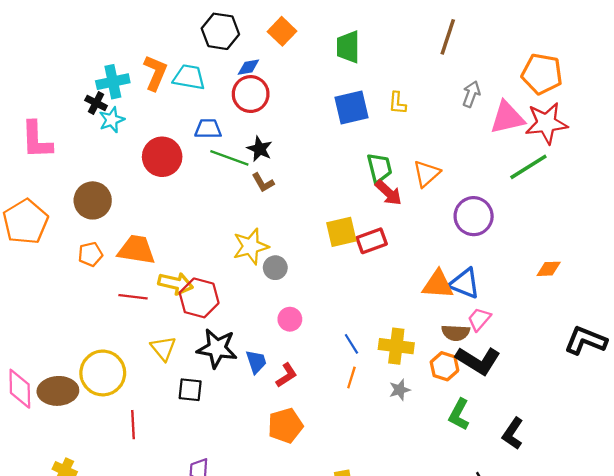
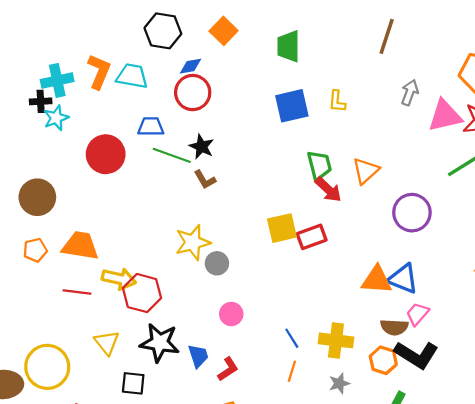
black cross: (96, 103) -> (41, 101), turned -30

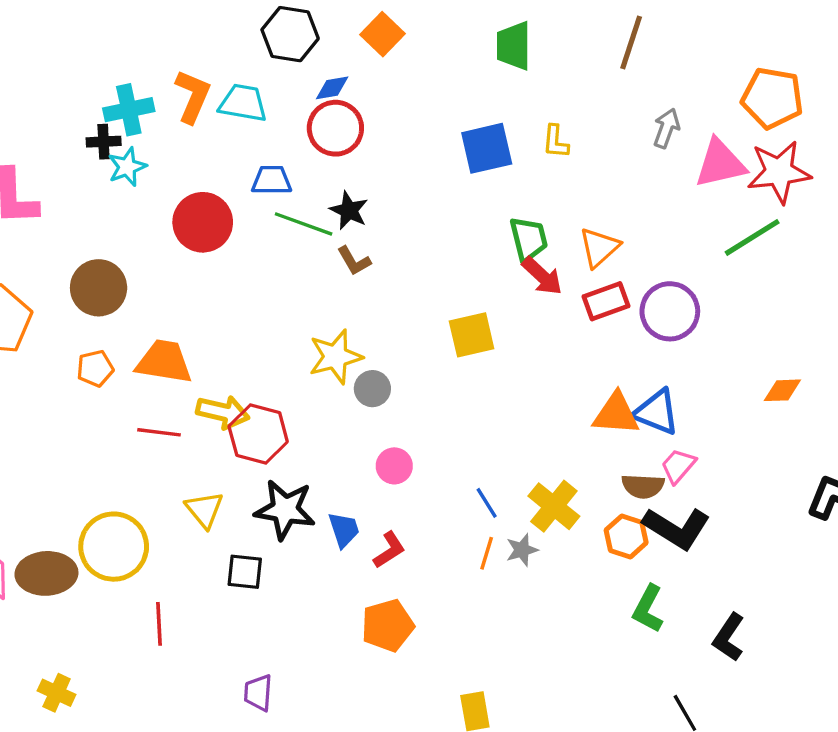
green trapezoid: (289, 46) -> (514, 46), moved
red rectangle: (312, 237) -> (606, 301), moved
yellow cross: (336, 340) -> (554, 506), turned 32
gray star: (339, 383) -> (522, 550), moved

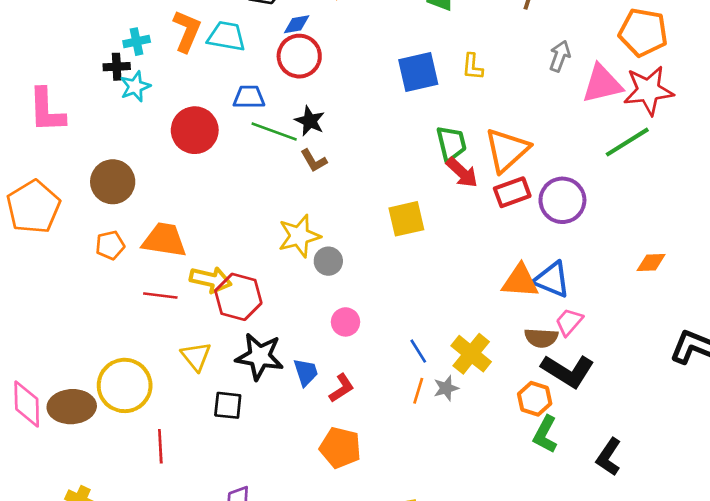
cyan cross: (129, 110) -> (137, 42), size x0.7
orange triangle: (599, 247) -> (507, 150), size x1.4
orange hexagon: (626, 536) -> (535, 399), moved
orange pentagon: (388, 626) -> (340, 448), turned 30

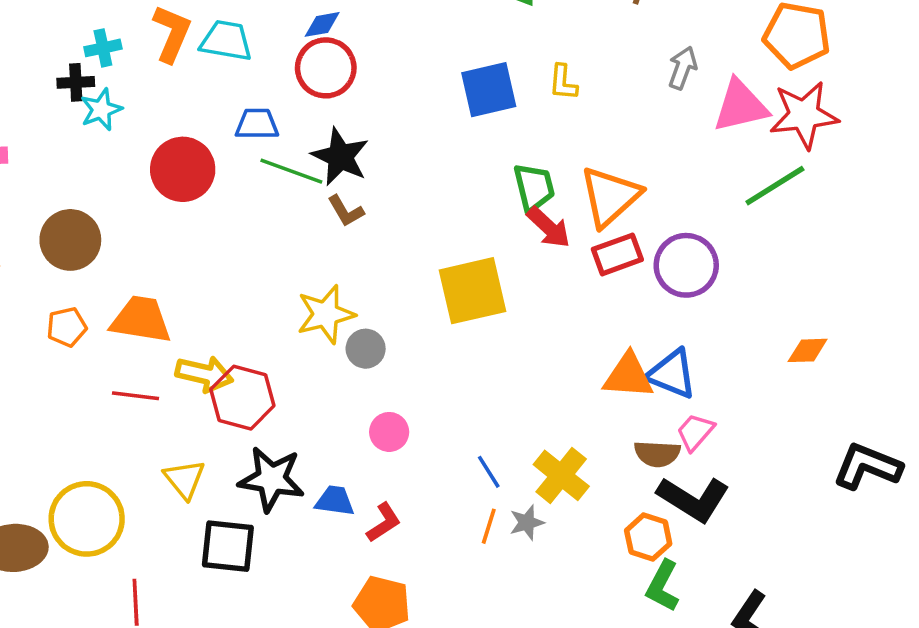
black star: (310, 121) -> (340, 157), size x1.4
yellow square: (406, 219) -> (472, 291), size x1.4
blue trapezoid: (306, 372) -> (335, 501), turned -64
black square: (228, 405) -> (228, 546), size x1.4

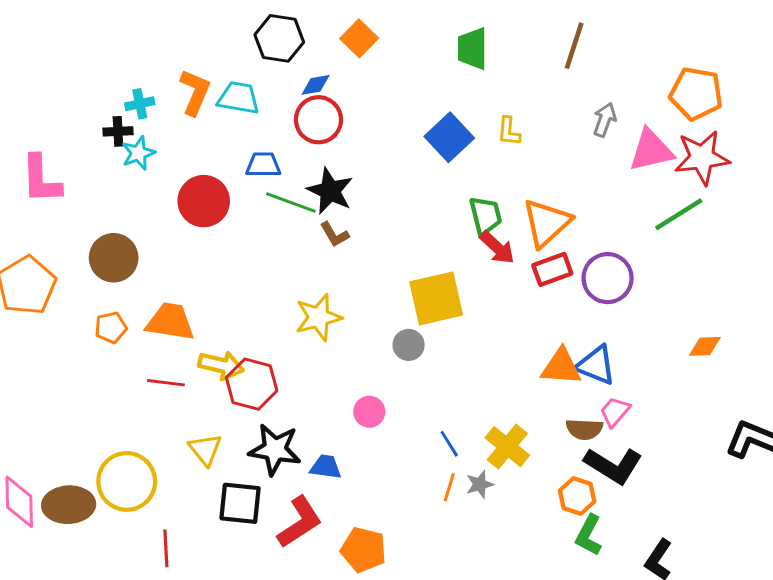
blue square: (489, 90) -> (449, 137), turned -30
gray circle: (366, 349) -> (409, 345), moved
red L-shape: (384, 523) -> (300, 522), moved, size x1.6

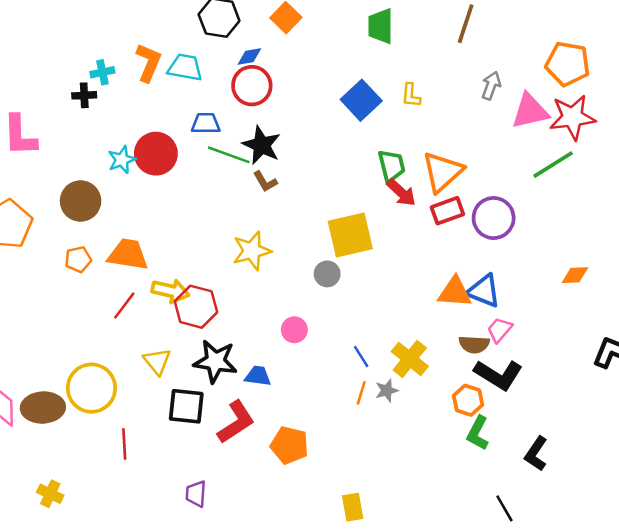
cyan star: (138, 153) -> (122, 160), moved
red line: (166, 383) -> (124, 305), turned -60

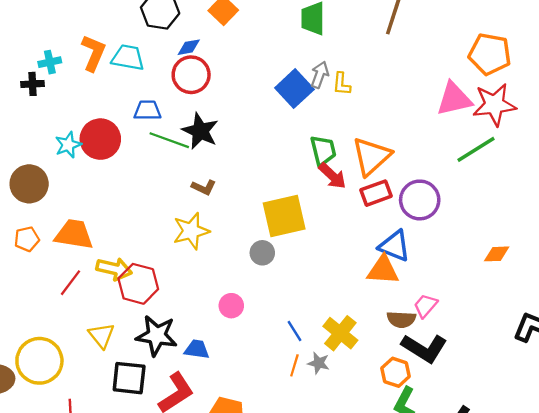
gray arrow: (491, 86) -> (320, 75), moved
brown L-shape: (265, 182) -> (204, 187), moved, turned -35
blue triangle: (484, 291) -> (394, 246), moved
gray star: (387, 391) -> (319, 363), turned 30

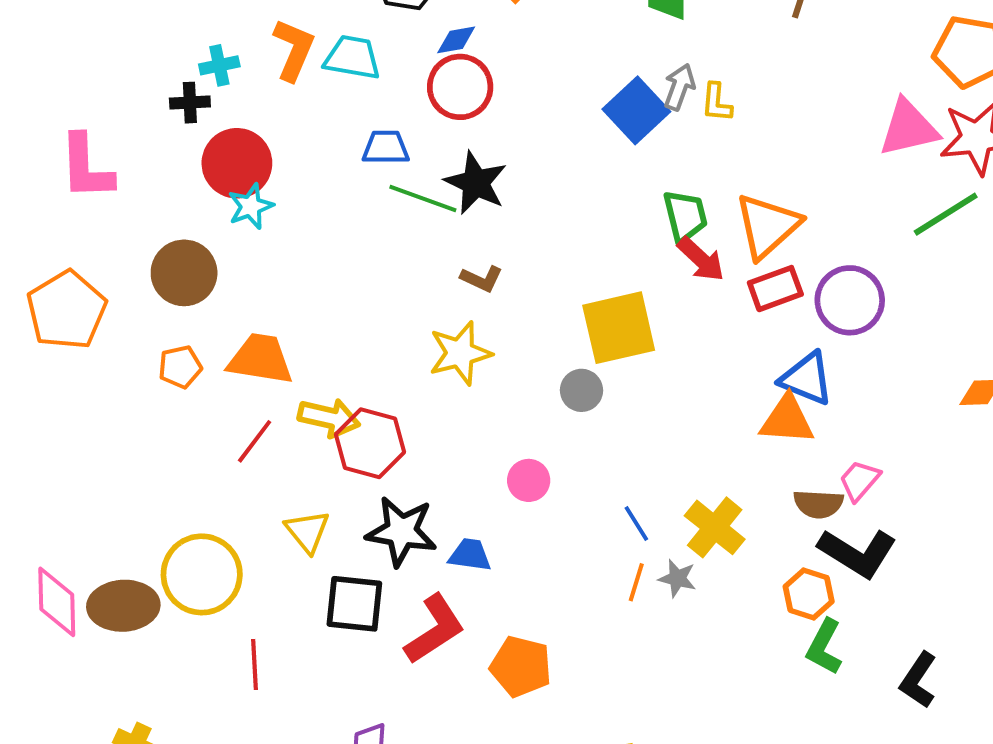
red circle: (100, 139) -> (237, 163), moved

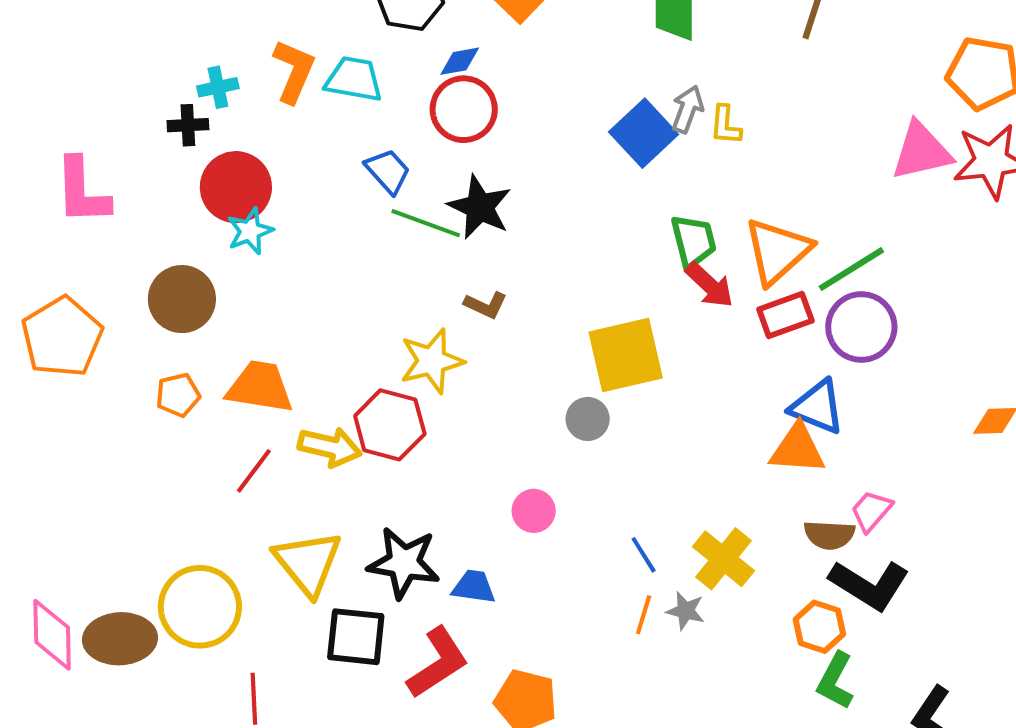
blue trapezoid: (386, 148) -> (388, 171), turned 48
green line: (946, 214) -> (851, 269), moved
yellow star: (460, 353) -> (432, 361), moved
red hexagon: (370, 443) -> (390, 425), moved
yellow triangle: (307, 531) -> (308, 563), size x1.5

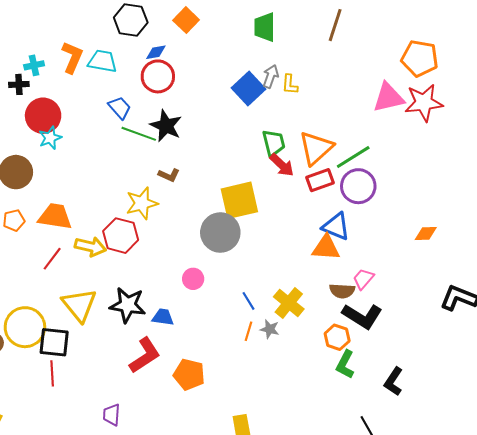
gray circle: (588, 419) -> (220, 232), size x1.8
black square: (356, 637) -> (54, 342), moved

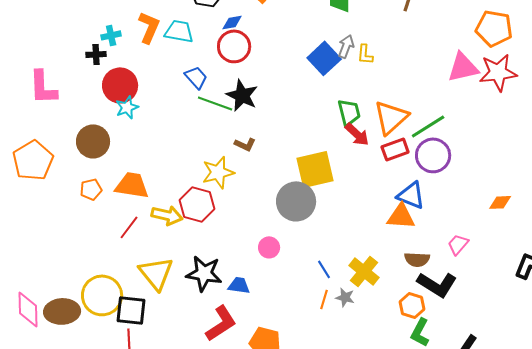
pink trapezoid: (363, 279) -> (458, 244), moved

